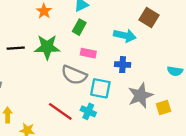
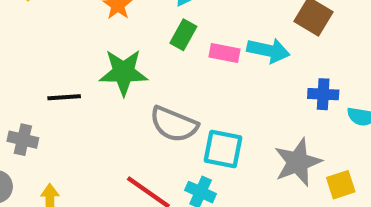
black line: (16, 48) -> (64, 97), moved
pink rectangle: (88, 53) -> (224, 53), moved
blue cross: (123, 65) -> (323, 94), moved

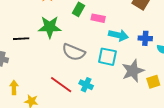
cyan arrow: (268, 50) -> (118, 35), moved
cyan square: (223, 149) -> (107, 57), moved

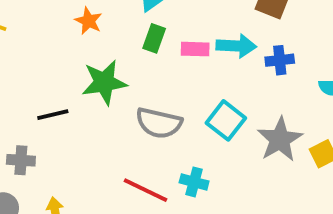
cyan arrow: (118, 35) -> (236, 46), moved
blue cross: (145, 38) -> (280, 60), moved
cyan square: (107, 57) -> (226, 120), turned 36

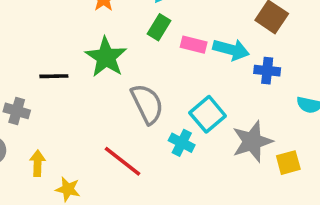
green star: (104, 82) -> (106, 57), turned 30
gray semicircle: (159, 123) -> (147, 104), turned -141
cyan cross: (194, 182) -> (182, 143), moved

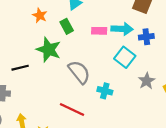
green rectangle: (159, 27) -> (67, 26), moved, turned -48
cyan square: (208, 114) -> (125, 57), moved
gray star: (252, 142) -> (147, 81), size x0.7

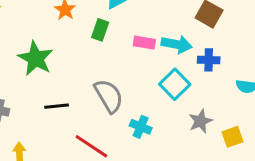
green rectangle: (67, 26) -> (100, 30), turned 40
green star: (49, 50) -> (36, 58), moved
black line: (20, 68) -> (57, 106), moved

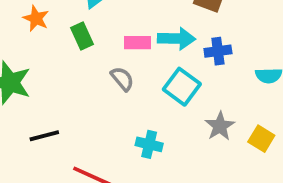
green rectangle: (100, 30) -> (82, 36), turned -35
gray semicircle: (109, 96) -> (122, 79), moved, size x0.6
yellow square: (232, 137) -> (261, 139), turned -30

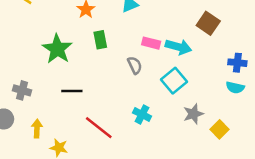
green rectangle: (82, 36) -> (100, 40), moved
blue cross: (218, 51) -> (237, 63), moved

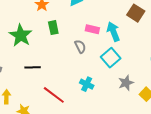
cyan arrow: (178, 47) -> (113, 32), turned -126

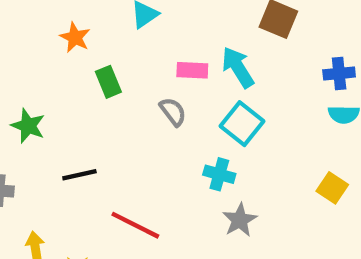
green star: (21, 35) -> (28, 126), moved, size x0.7
gray star: (126, 83) -> (240, 220), moved
cyan cross: (87, 84) -> (219, 174), moved

